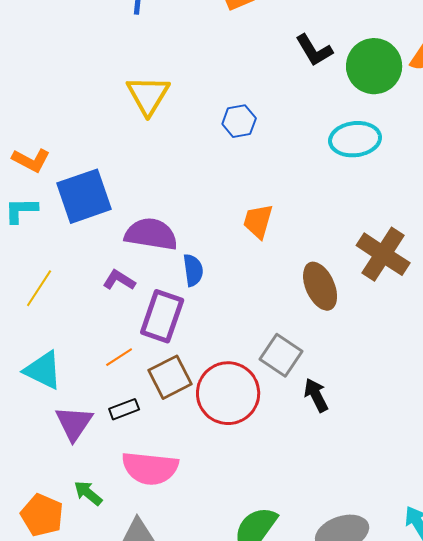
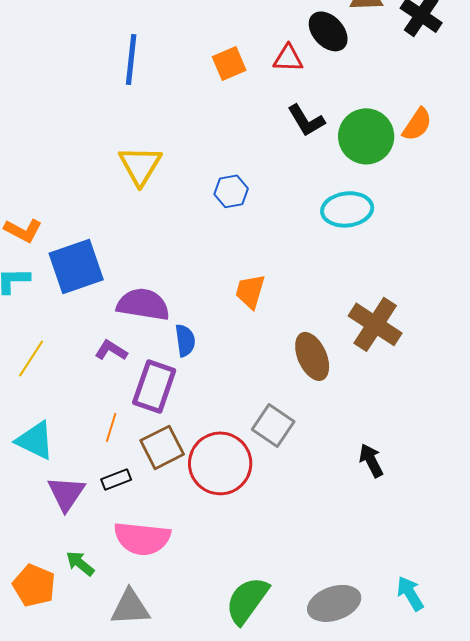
orange line: (119, 357) -> (111, 427), turned -40
black arrow: (316, 395) -> (371, 460), moved

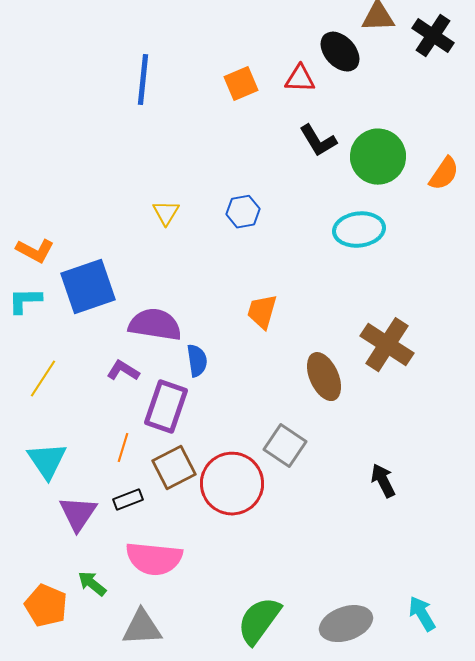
orange semicircle: (417, 124) -> (444, 174), moved
yellow triangle: (140, 165) -> (166, 213), moved, size x0.6
cyan triangle: (35, 440) -> (47, 461), turned 30

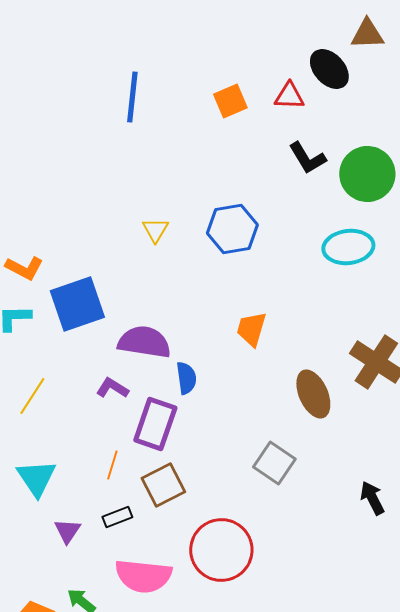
blue hexagon: (243, 212) -> (232, 229), size x1.5
red circle: (232, 484) -> (221, 550), moved
purple triangle: (78, 514) -> (67, 531), size x0.7

